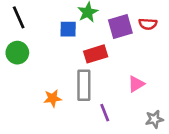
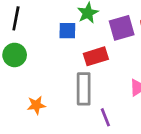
black line: (19, 17) -> (16, 18), turned 35
orange star: (53, 98) -> (36, 105), moved

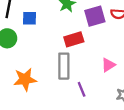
blue square: (67, 31) -> (29, 18), moved
orange star: (36, 105) -> (25, 79), size x1.5

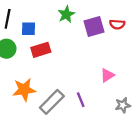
red rectangle: (74, 39) -> (41, 50), moved
gray rectangle: (64, 66) -> (52, 102), moved, turned 45

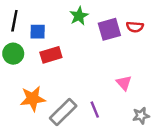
pink triangle: (107, 75) -> (124, 83), turned -40

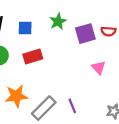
blue square: (38, 32) -> (25, 28), moved
pink triangle: (124, 83) -> (99, 68), moved

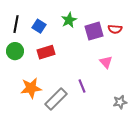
blue square: (25, 28) -> (39, 26), turned 32
purple line: (72, 106) -> (82, 86), moved

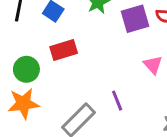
green circle: (15, 51) -> (26, 69), moved
orange star: (31, 88) -> (23, 104), moved

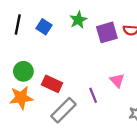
red rectangle: (64, 50) -> (52, 84), moved, turned 42
pink triangle: (153, 65) -> (117, 80), moved

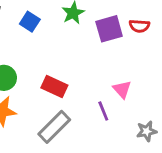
red rectangle: (52, 84) -> (54, 87), moved
purple line: (93, 95) -> (103, 111), moved

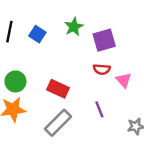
red semicircle: (139, 26) -> (102, 69), moved
pink triangle: (122, 89) -> (124, 80), moved

